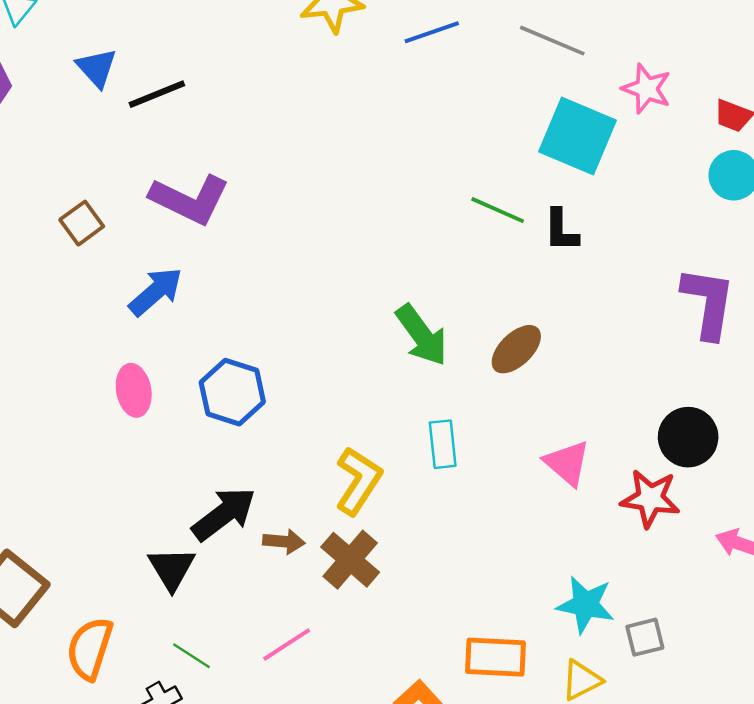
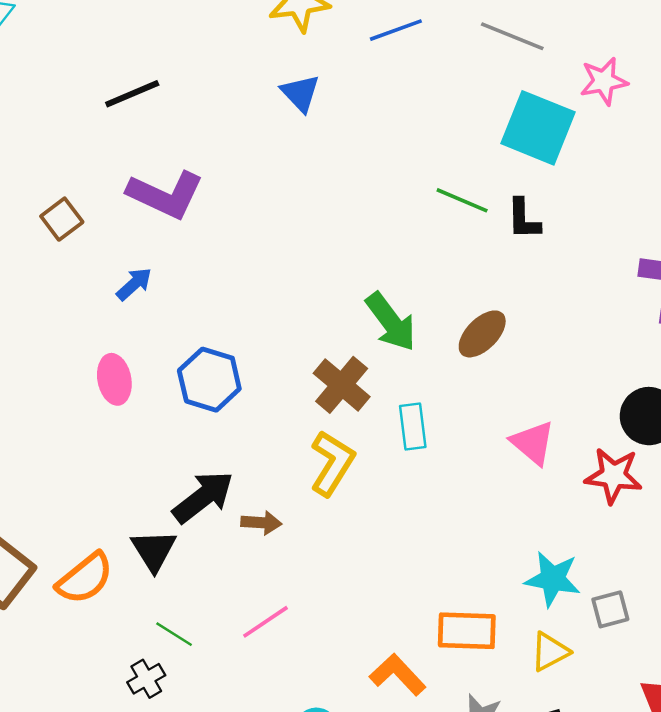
blue triangle: (97, 68) -> (300, 93), moved
pink star: (647, 89) -> (604, 81), turned -30
blue arrow: (156, 292) -> (134, 284), size x0.7
brown cross: (350, 560) -> (342, 385), moved
orange semicircle: (90, 649) -> (85, 578), moved, turned -146

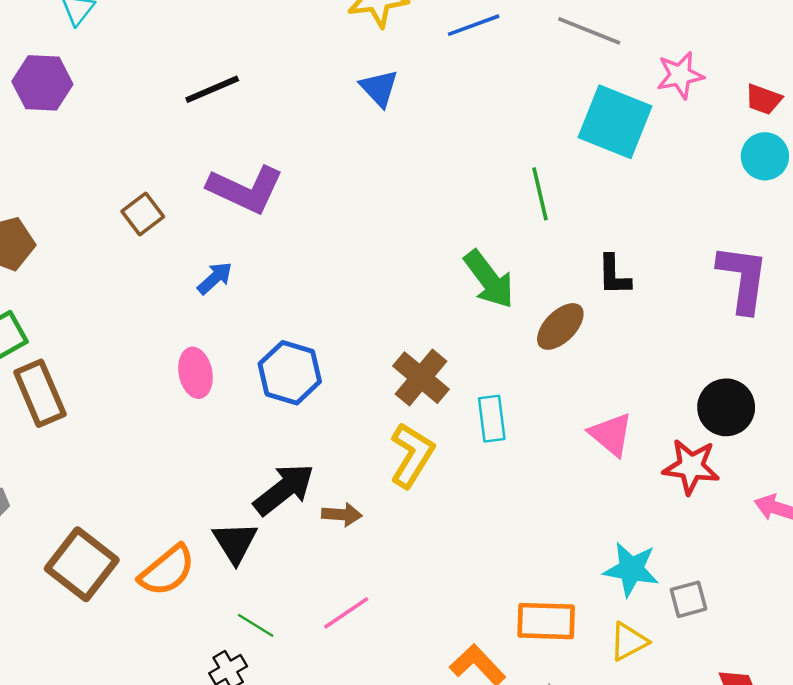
green line: (462, 200) -> (540, 194), turned 54
black L-shape: (523, 219) -> (614, 275), moved
green arrow: (391, 322) -> (489, 279), moved

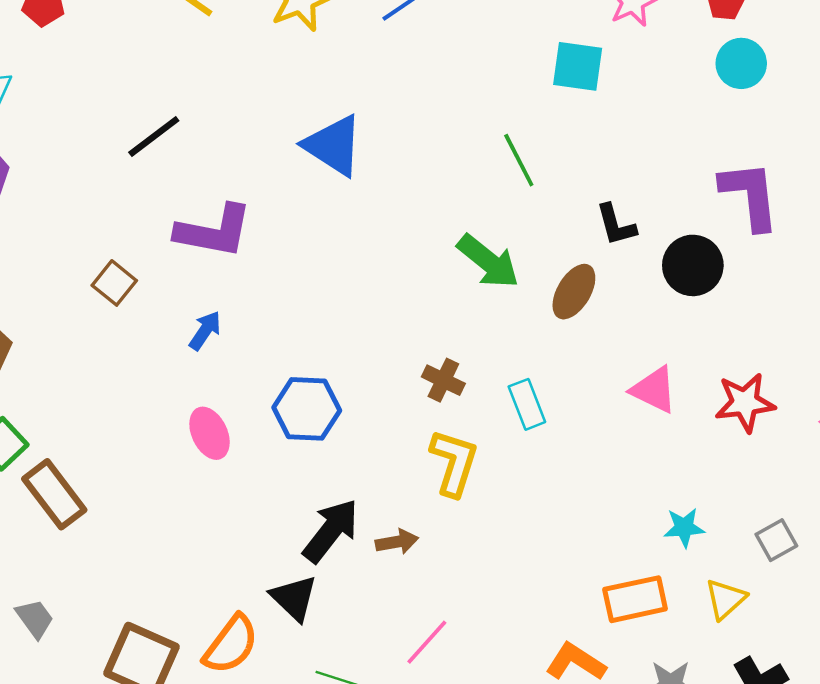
blue triangle: (379, 88) -> (333, 145), moved, size x1.5
cyan square: (615, 122) -> (578, 66), size x0.7
brown cross: (421, 378) -> (443, 380), size x0.7
black circle: (726, 407) -> (693, 265), moved
cyan star: (631, 569) -> (684, 528), moved, size x0.7

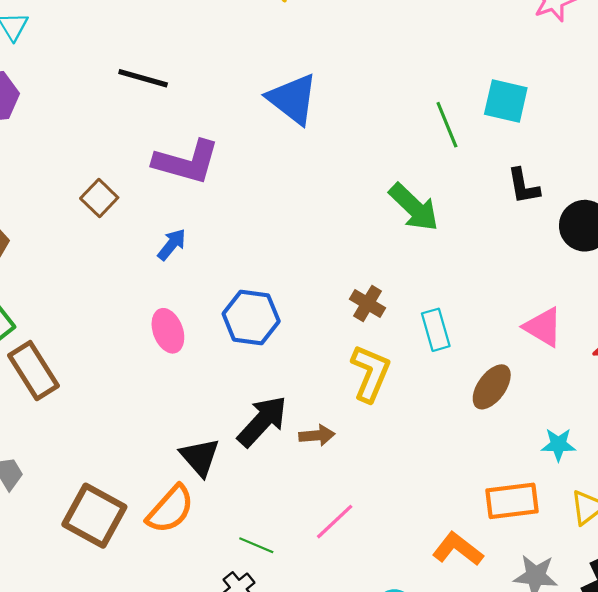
cyan square: (578, 66) -> (506, 101), moved
black line: (154, 136) -> (143, 78), turned 48
brown ellipse: (574, 292) -> (492, 387), moved
black triangle: (294, 598) -> (200, 457), moved

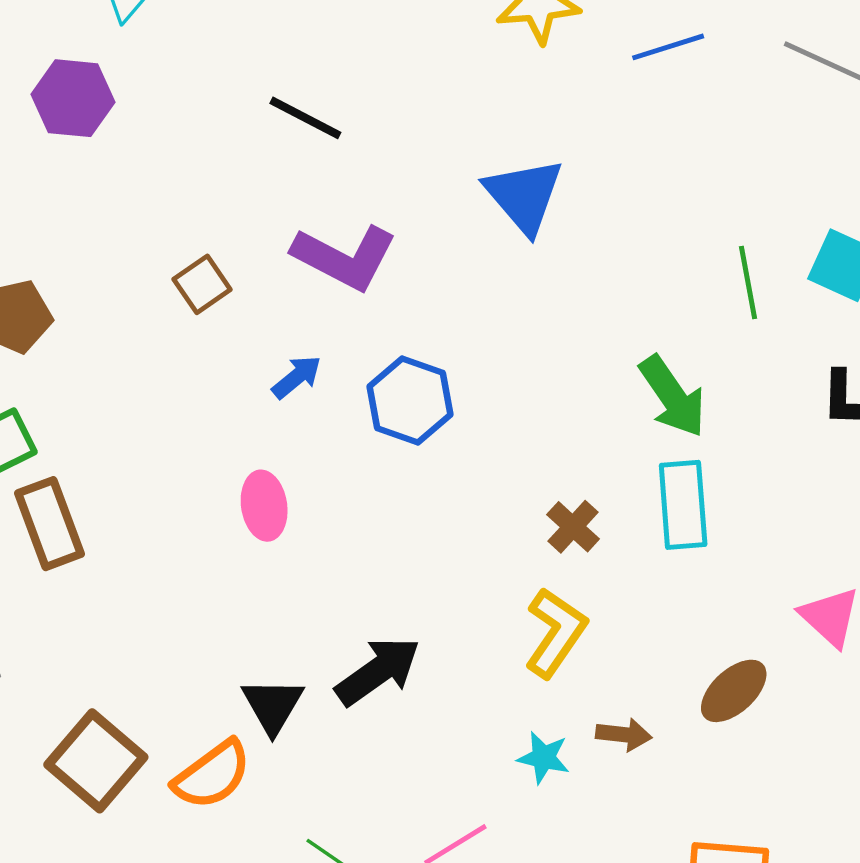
blue hexagon: (251, 318) -> (410, 401), moved
cyan rectangle: (436, 330) -> (683, 505), moved, size x1.4
brown arrow: (317, 435) -> (624, 735), moved
cyan star: (558, 444) -> (544, 758), moved

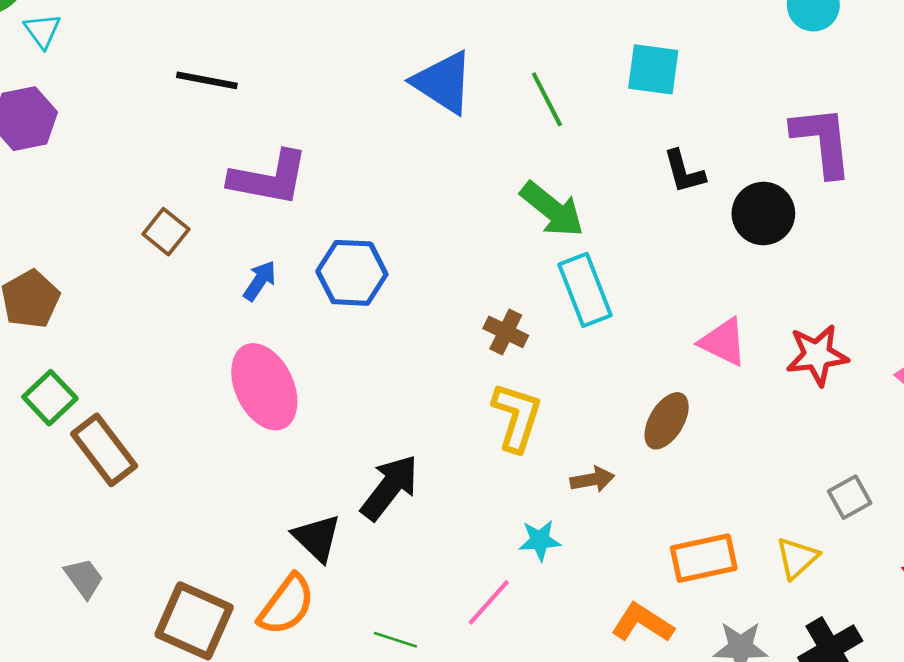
blue triangle: (524, 196) -> (443, 82), moved
green line: (748, 283) -> (547, 99), moved
pink ellipse: (264, 506) -> (264, 387), size x1.6
cyan star: (544, 758) -> (540, 540), moved

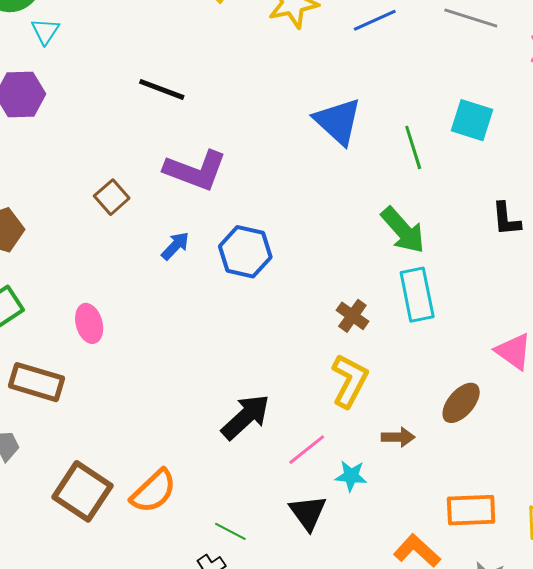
cyan square: (653, 69) -> (472, 120), moved
pink ellipse: (264, 387) -> (89, 323), moved, size x0.6
brown rectangle: (104, 450) -> (36, 382), moved, turned -46
black triangle: (317, 538) -> (308, 513), moved
pink line: (489, 602) -> (307, 450), moved

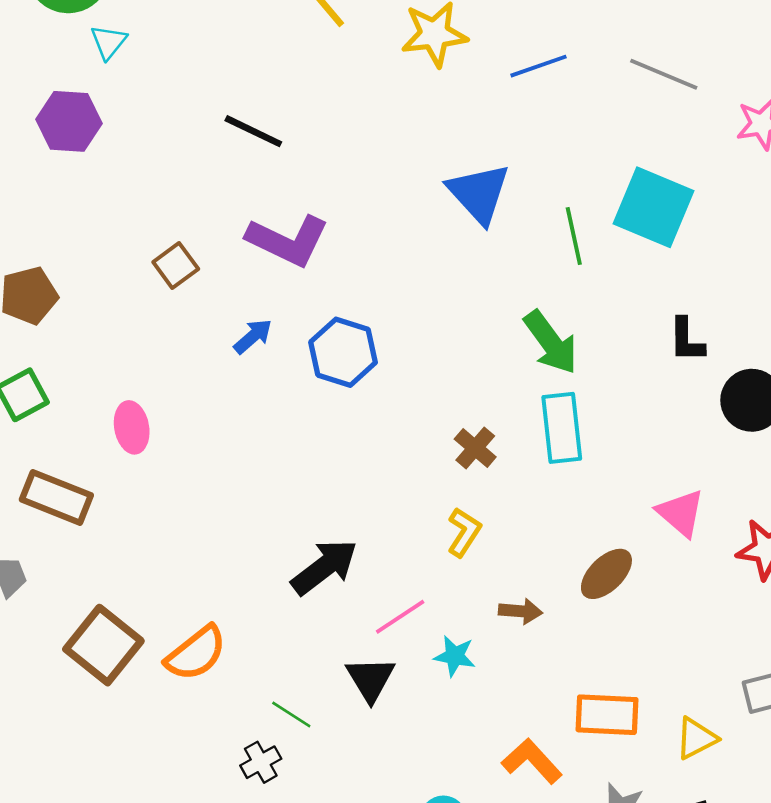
cyan square: (472, 120) -> (653, 207), size x1.4
yellow L-shape: (350, 381) -> (464, 532), size x0.7
black triangle: (308, 513) -> (370, 679), moved

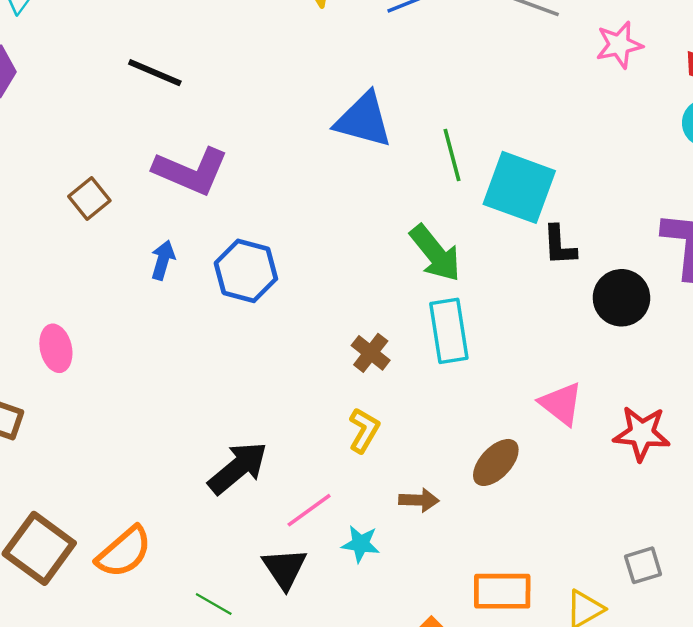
blue triangle: (479, 193) -> (363, 120), turned -30
cyan square: (653, 207) -> (519, 187), moved
blue arrow: (253, 336) -> (163, 260), turned -30

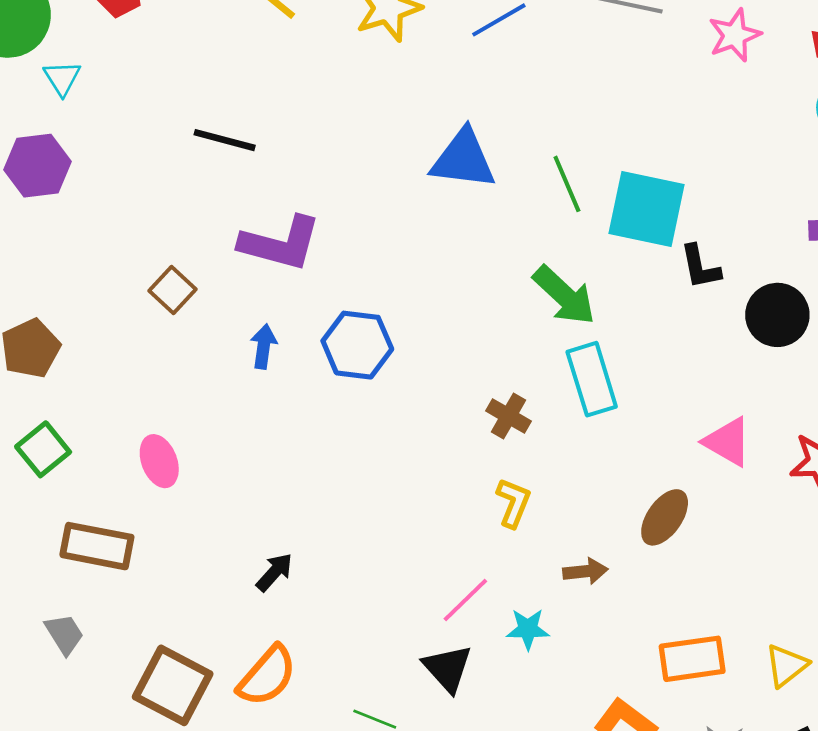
black arrow: (238, 468) -> (274, 572), moved, size x0.6

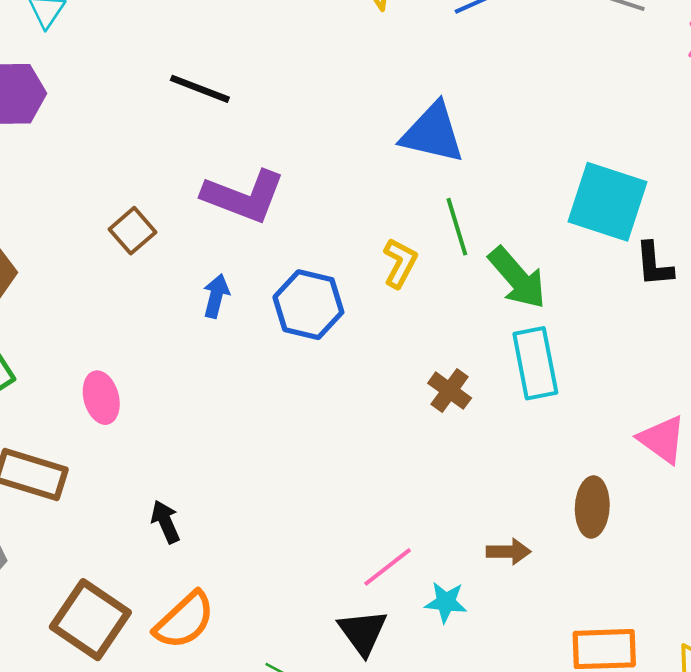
green line: (567, 184) -> (457, 227), moved
yellow L-shape: (513, 503) -> (400, 263), moved
brown ellipse: (665, 517) -> (592, 507), turned -38
black arrow: (274, 572) -> (165, 522), moved, turned -72

